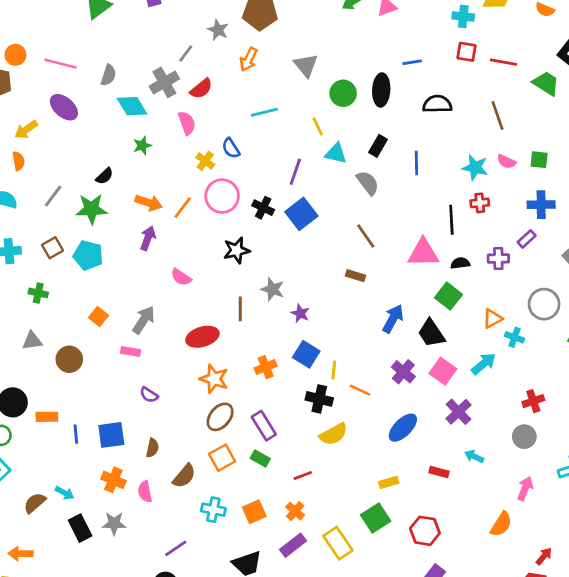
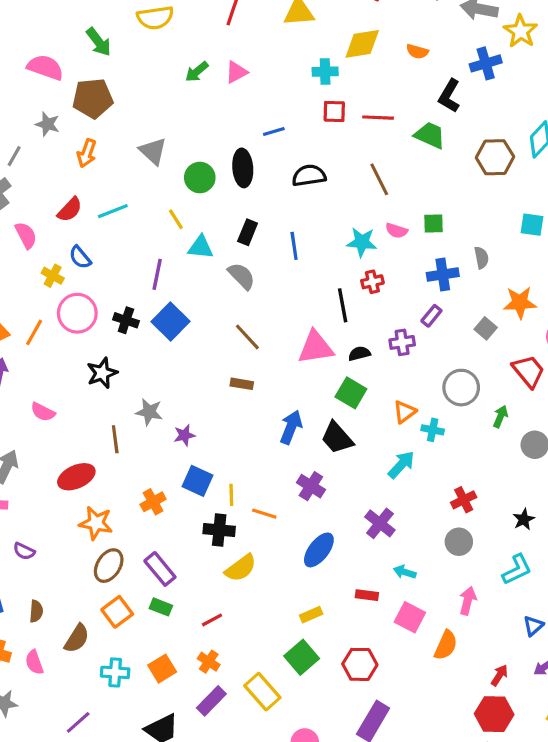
red semicircle: (201, 89) -> (70, 210), moved
purple star: (300, 313) -> (184, 435), turned -30
pink square: (443, 371) -> (410, 617), moved

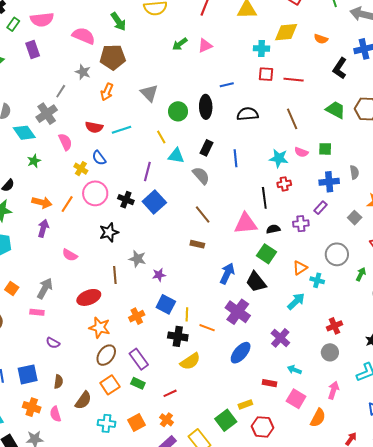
green trapezoid: (430, 135) -> (336, 110), moved
red semicircle: (70, 210) -> (94, 127), turned 54
purple cross: (311, 486) -> (238, 312), size x1.4
yellow rectangle: (311, 615) -> (245, 404), moved

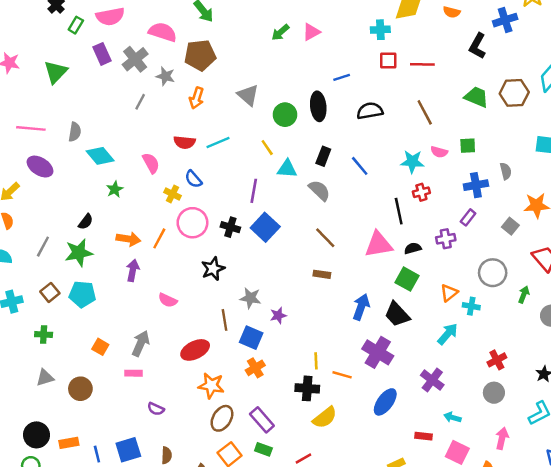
gray cross: (47, 114) -> (135, 59), moved
blue line: (236, 158) -> (360, 166), turned -30
blue square: (166, 304) -> (251, 338), moved

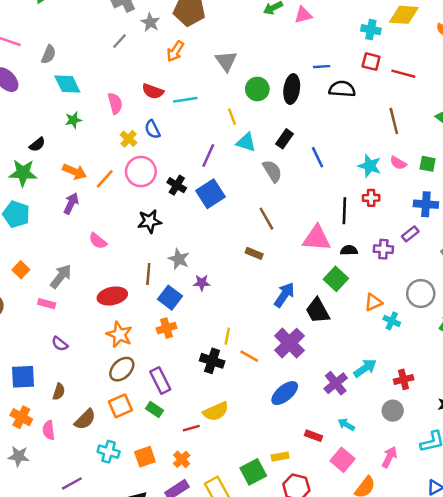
black semicircle: (370, 111) -> (342, 89), moved
cyan arrow: (448, 334) -> (365, 368), moved
yellow semicircle: (325, 418) -> (216, 411), moved

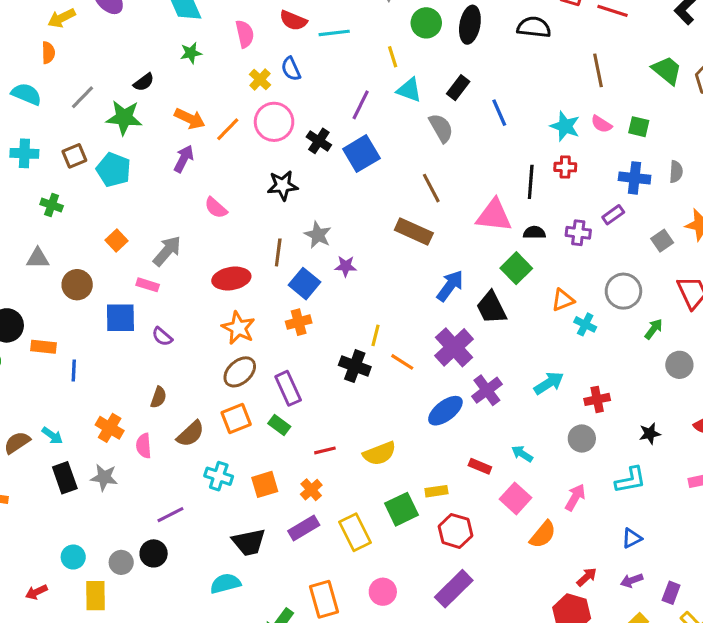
brown rectangle: (254, 253) -> (414, 232), size x1.6
blue square: (23, 377) -> (120, 318), moved
purple cross: (336, 383) -> (487, 390), moved
yellow semicircle: (216, 411) -> (380, 453), moved

